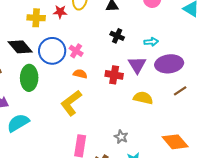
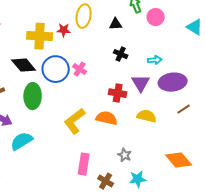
yellow cross: (36, 18) -> (40, 36), size x1.4
orange semicircle: (80, 74) -> (107, 118), moved, size x1.5

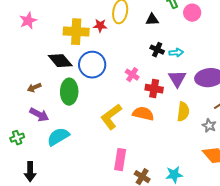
cyan arrow: (155, 60) -> (176, 53), moved
pink cross: (80, 69) -> (132, 75), moved
yellow semicircle: (147, 116) -> (183, 112), turned 84
gray star: (125, 155) -> (209, 126), moved

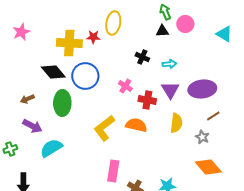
black triangle: (152, 20) -> (162, 31), moved
black cross: (157, 50) -> (142, 57), moved

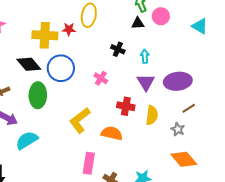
cyan arrow: (169, 64) -> (145, 56), turned -88
red cross: (147, 100) -> (126, 106), moved
orange semicircle: (136, 125) -> (112, 133), moved

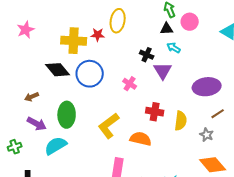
cyan arrow: (145, 56) -> (174, 48), moved, turned -56
purple triangle: (146, 82) -> (163, 71), moved
green ellipse: (38, 95) -> (67, 115), moved

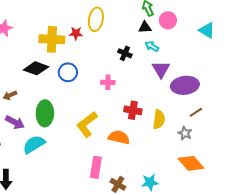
black diamond: (58, 70) -> (36, 68), turned -30
purple triangle: (163, 71) -> (161, 69), moved
blue circle: (90, 74) -> (68, 72), size x0.7
pink cross: (130, 84) -> (108, 82), turned -32

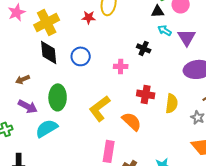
yellow cross: (52, 39) -> (47, 22), moved, turned -30
black cross: (125, 53) -> (144, 48), moved
black diamond: (36, 68) -> (49, 52), turned 65
purple triangle: (161, 69) -> (187, 37), moved
orange semicircle: (119, 137) -> (132, 121), turned 30

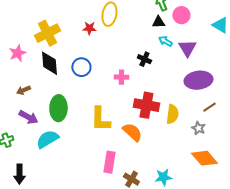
pink star: (17, 12) -> (17, 53), moved
red cross: (146, 94) -> (146, 105), size x1.4
yellow L-shape: (100, 108) -> (100, 119), turned -52

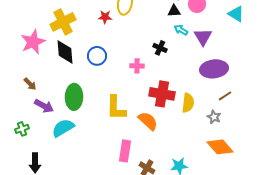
pink star: (17, 53) -> (33, 42), size x1.4
brown arrow: (23, 90) -> (30, 84), moved, turned -112

